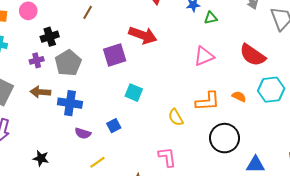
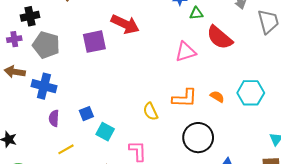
red semicircle: (253, 55) -> (220, 38), moved
gray pentagon: (68, 63) -> (46, 45), turned -30
cyan square: (134, 93) -> (105, 132), moved
purple semicircle: (83, 133) -> (54, 118), turned 70

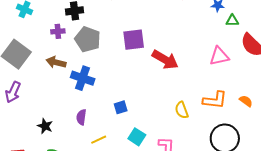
red arrow: (125, 24) -> (165, 60), moved
purple semicircle: (54, 118) -> (81, 117), moved
cyan square: (105, 132) -> (137, 137), moved

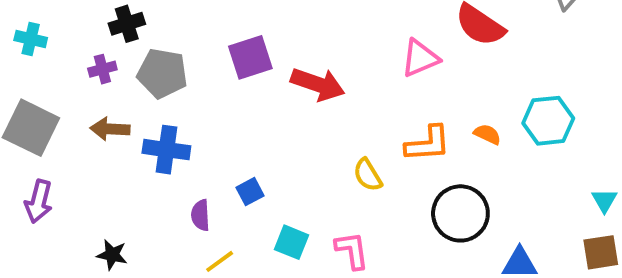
purple semicircle: (81, 117) -> (200, 215), moved

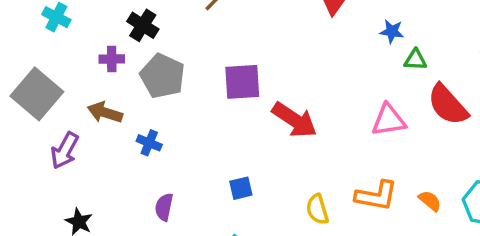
black cross: (127, 24) -> (143, 25), turned 36
blue cross: (166, 150) -> (149, 143), size x0.6
blue square: (250, 192) -> (241, 188), moved
purple arrow: (39, 201) -> (65, 151), moved

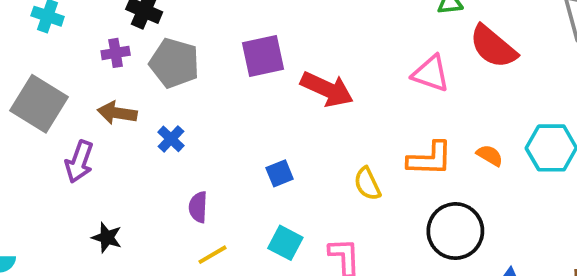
pink triangle: (389, 120) -> (431, 74), turned 36
blue cross: (149, 143) -> (171, 139), turned 30

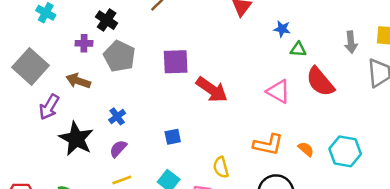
blue cross: (171, 139) -> (117, 116), moved
yellow semicircle: (367, 184) -> (221, 167), moved
purple semicircle: (198, 207) -> (118, 149), turned 30
black star: (107, 238) -> (76, 139), moved, size x1.8

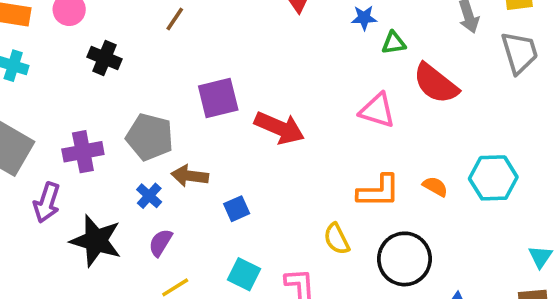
purple cross: (84, 43) -> (83, 152), moved, size x1.5
gray pentagon: (119, 56) -> (150, 137), moved
brown arrow: (78, 81) -> (190, 176), moved
yellow semicircle: (221, 167) -> (337, 239), moved

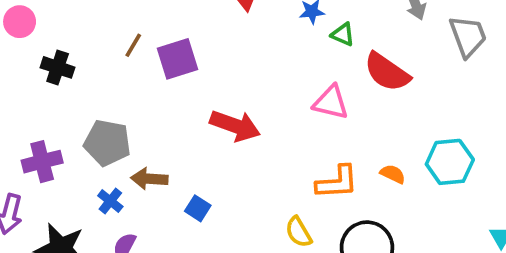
brown line: (175, 19) -> (133, 45), moved
green triangle: (394, 43) -> (343, 35), turned 35
purple square: (218, 98) -> (177, 59), moved
blue square: (237, 209) -> (198, 208), turned -30

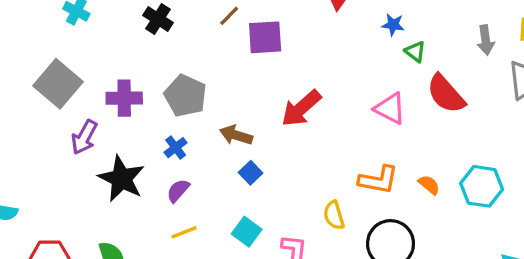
red arrow: (235, 126) -> (301, 108), turned 105
brown arrow: (149, 179) -> (236, 135), moved

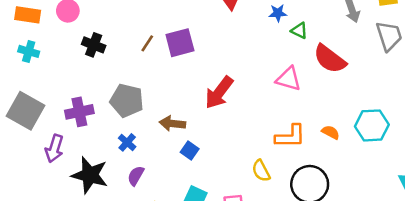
brown line: (229, 16) -> (147, 43), moved

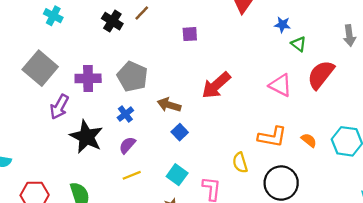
brown line: (147, 43) -> (142, 13), moved
purple square: (180, 43) -> (190, 34), size x0.6
red semicircle: (330, 59) -> (321, 75), turned 80

